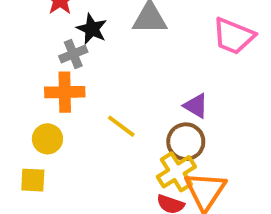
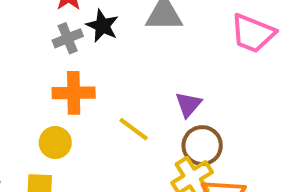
gray cross: (73, 54) -> (68, 38), moved
purple triangle: (196, 106) -> (188, 104), moved, turned 40

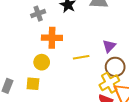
gray cross: (68, 38) -> (38, 14), moved
yellow line: (134, 129) -> (81, 57), turned -49

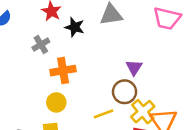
yellow line: (81, 57) -> (104, 114), moved
brown circle: (115, 67) -> (125, 92), moved

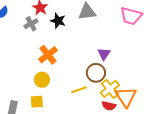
gray cross: (41, 45) -> (31, 24), moved
orange cross: (63, 71) -> (48, 55), turned -30

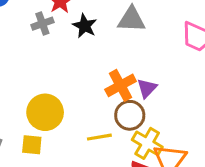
orange cross: (48, 55) -> (121, 85), moved
yellow circle: (42, 80) -> (45, 112), size x1.5
yellow cross: (110, 89) -> (147, 143), turned -30

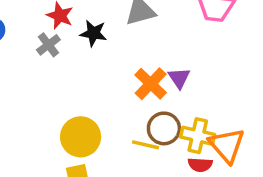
brown circle: (130, 115) -> (164, 128), moved
yellow line: (99, 137) -> (146, 145), turned 40

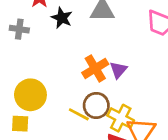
gray cross: (48, 45) -> (19, 29), moved, turned 30

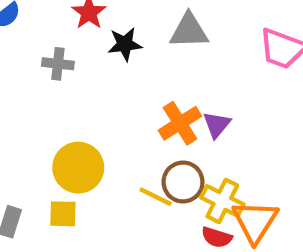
black star: (62, 18) -> (125, 44), turned -30

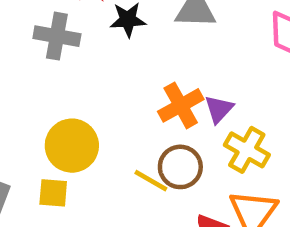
gray cross: (58, 64) -> (57, 36), size x1.4
yellow cross: (222, 201) -> (247, 150), moved

